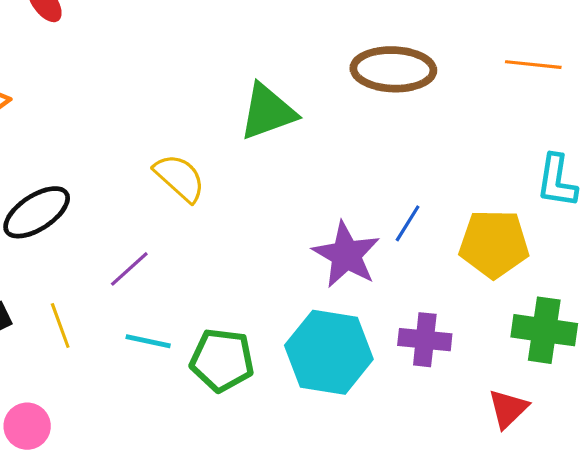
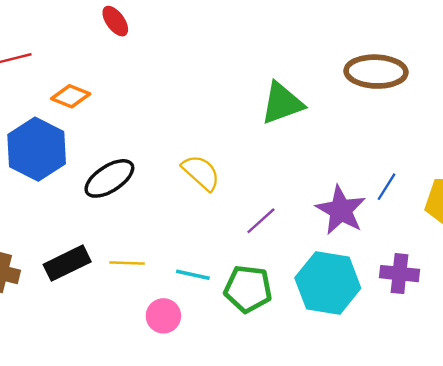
yellow semicircle: (180, 178) -> (201, 173), moved
purple line: (129, 269) -> (261, 221), moved
yellow line: (60, 326) -> (127, 263), turned -68
pink circle: (27, 426) -> (163, 316), moved

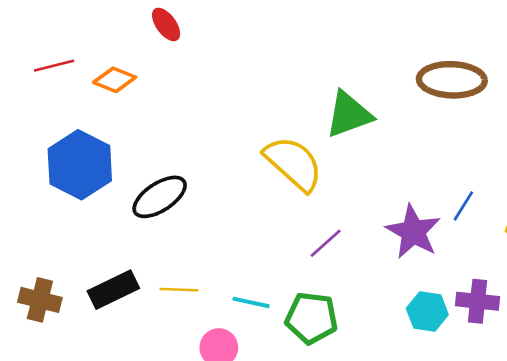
orange diamond: (71, 96) -> (115, 80), moved
yellow semicircle: (201, 173) -> (293, 163), moved, size x1.4
cyan hexagon: (328, 283) -> (427, 311), moved, size x0.6

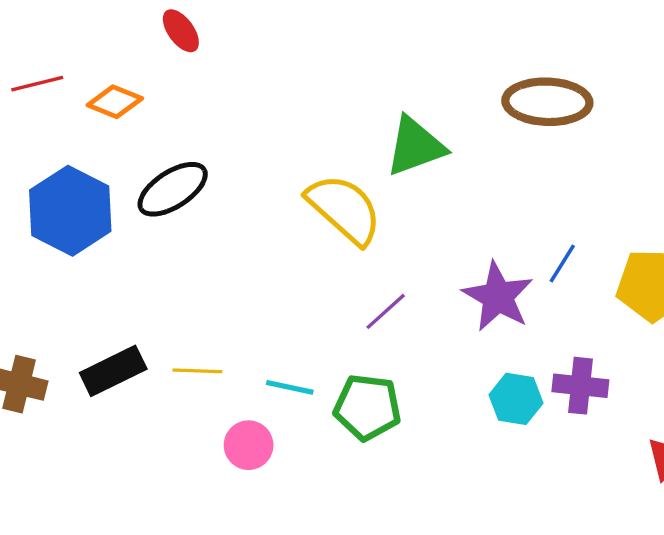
black ellipse: (160, 197) -> (173, 189), moved

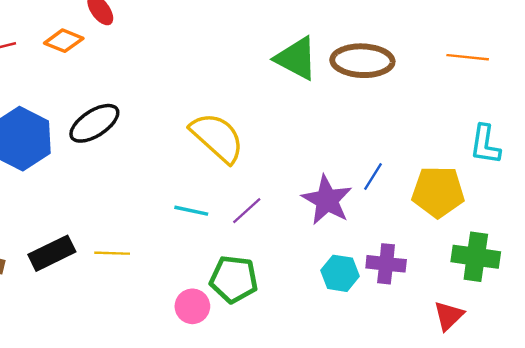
orange diamond: (115, 102) -> (64, 41), moved
green triangle: (415, 146) -> (296, 58), moved, turned 48
cyan line: (290, 387) -> (191, 211), moved
pink circle: (249, 445) -> (192, 306), moved

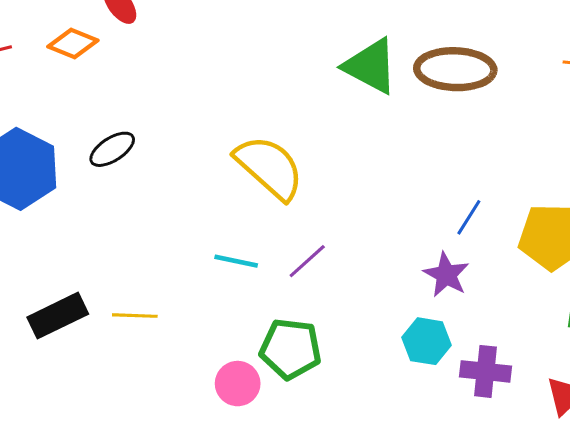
black ellipse: (94, 123) -> (112, 149), size x0.7
purple star: (327, 200) -> (446, 275), moved, size x0.7
purple cross: (386, 264) -> (486, 371), moved

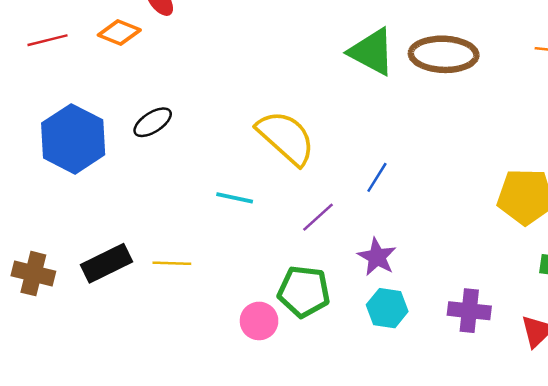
blue line: (469, 217) -> (377, 177), moved
cyan line: (236, 261) -> (235, 198), moved
purple star: (446, 275) -> (377, 257), moved
cyan hexagon: (427, 341) -> (387, 308), moved

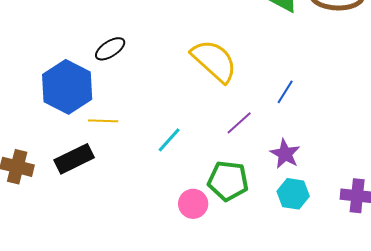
blue hexagon: (73, 139) -> (67, 87), moved
cyan line: (235, 198) -> (169, 140), moved, turned -60
yellow line: (172, 263) -> (103, 121), moved

